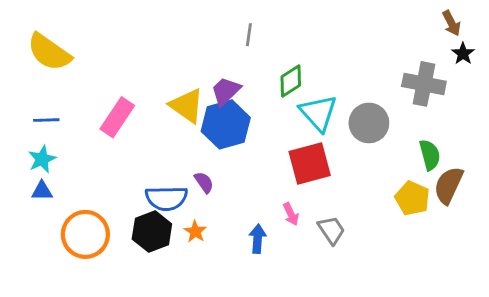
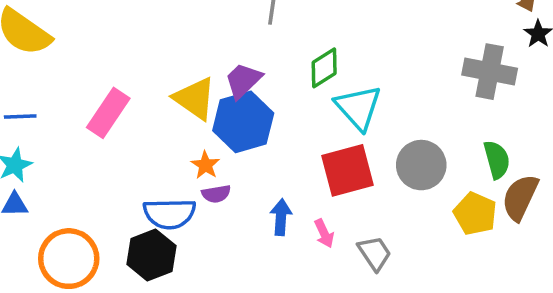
gray circle: (369, 123) -> (421, 165), moved
purple semicircle: (204, 182) -> (216, 194), turned 115
orange star: (195, 232) -> (205, 165), moved
blue arrow: (258, 239) -> (281, 217), moved

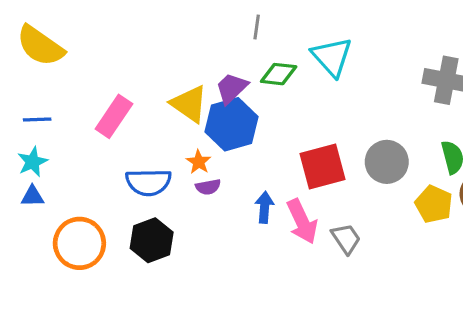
green diamond: (324, 68) -> (279, 74), moved, turned 39
cyan triangle: (358, 108) -> (332, 57), moved
blue semicircle: (169, 214) -> (148, 182), moved
pink arrow: (324, 233) -> (302, 221), size x1.8

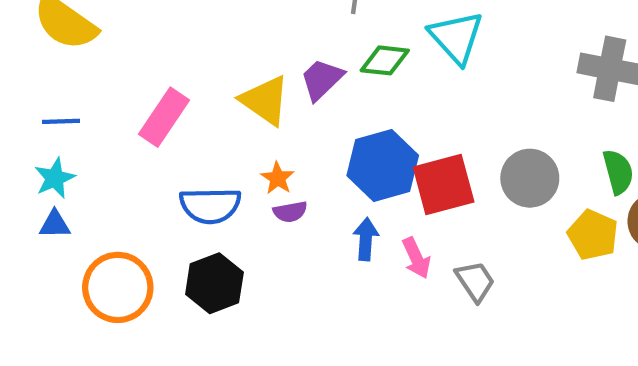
blue hexagon: (232, 124) -> (383, 166), moved
pink arrow: (302, 221) -> (416, 258), size x0.7

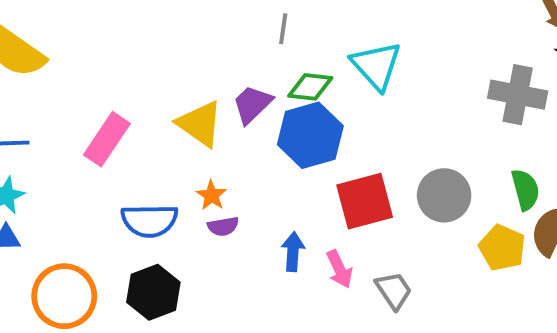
blue hexagon: (383, 166) -> (310, 135), moved

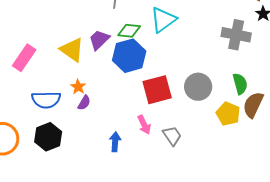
cyan triangle: (376, 66) -> (163, 20), turned 36
purple semicircle: (223, 226) -> (84, 103), turned -49
blue arrow: (293, 252) -> (115, 142), moved

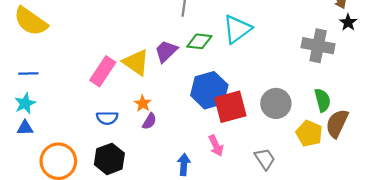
blue hexagon: (129, 56) -> (209, 90), moved
pink rectangle: (24, 58) -> (103, 71), moved
blue semicircle: (46, 100) -> (107, 118), size x0.7
gray trapezoid: (172, 136) -> (265, 159), moved

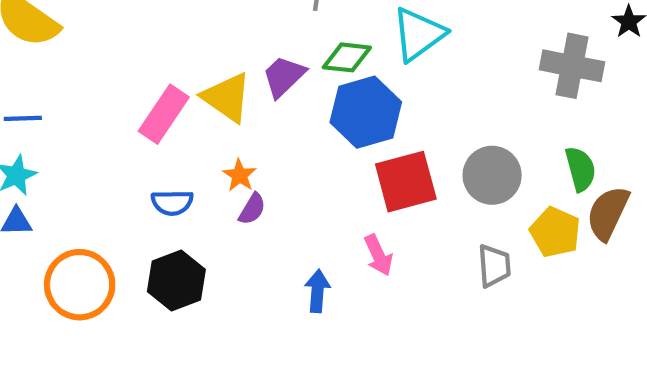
blue hexagon: (209, 90) -> (366, 112), moved
gray trapezoid: (265, 159) -> (494, 266), moved, turned 30

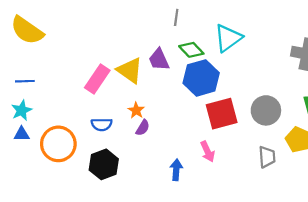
green diamond: (347, 57) -> (191, 50), turned 40
purple trapezoid: (284, 76) -> (159, 60), turned -70
orange circle: (80, 285) -> (58, 144), moved

